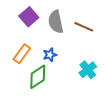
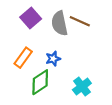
brown line: (84, 27) -> (80, 21), moved
cyan cross: (88, 70) -> (82, 86), moved

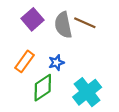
cyan cross: (82, 86) -> (87, 92), size x1.4

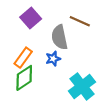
gray semicircle: (63, 25) -> (59, 37), moved
green diamond: (43, 88) -> (24, 78), moved

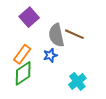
brown line: (80, 21) -> (74, 34), moved
cyan cross: (82, 86) -> (77, 81), size x0.7

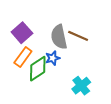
purple square: (29, 17) -> (22, 33), moved
green diamond: (23, 73) -> (38, 69), moved

